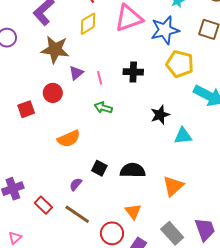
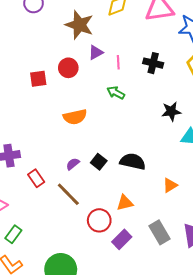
black square: (99, 168) -> (99, 162), moved
orange triangle: (173, 186) -> (170, 185), size x0.7
orange triangle: (133, 211) -> (125, 203), turned 42

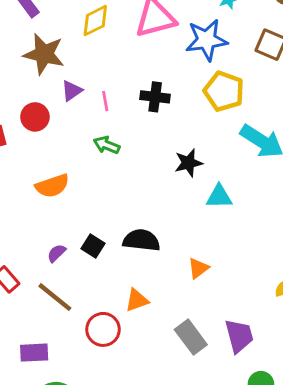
purple rectangle: (122, 239) -> (34, 353), moved, turned 48

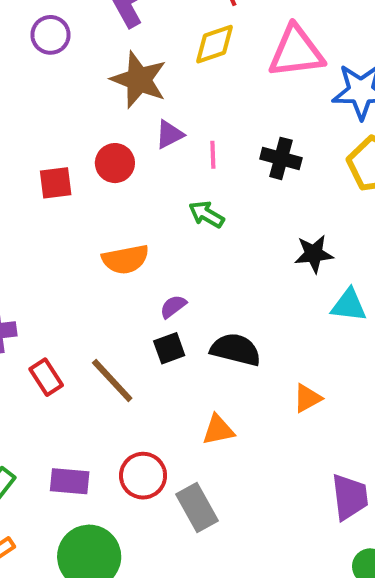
black square: (93, 246) -> (169, 348), turned 30
purple semicircle: (56, 253) -> (173, 306), moved
brown line: (55, 297) -> (112, 380), moved
red circle: (103, 329) -> (143, 476), moved
gray rectangle: (191, 337) -> (197, 507), moved

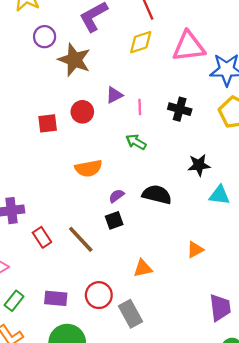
brown star: (139, 80) -> (74, 60), moved
black semicircle: (236, 350) -> (157, 195), moved

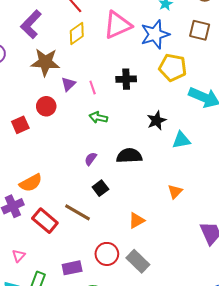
brown star: (74, 60) -> (45, 62), moved
orange semicircle: (88, 168) -> (31, 183), moved
purple semicircle: (116, 196) -> (91, 159), moved
red rectangle: (42, 237) -> (45, 221), size x1.4

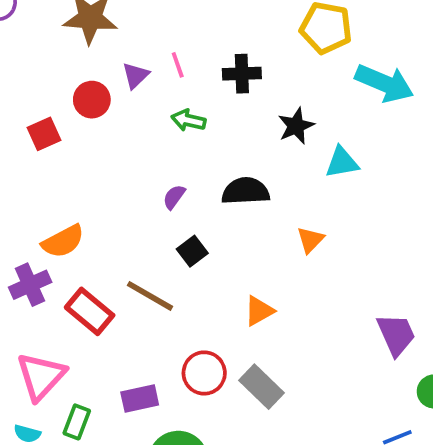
black cross: (126, 79) -> (242, 74), moved
purple triangle: (68, 84) -> (136, 75), moved
orange triangle: (175, 192) -> (310, 240), moved
pink triangle: (19, 256) -> (41, 376), size x2.0

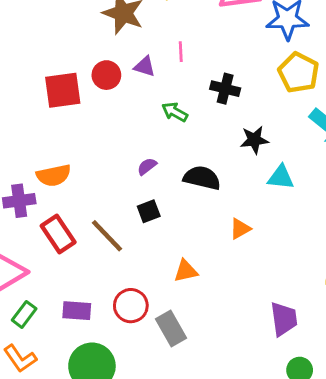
pink line: (178, 65) -> (181, 52), moved
purple triangle: (136, 75) -> (145, 67), turned 45
red square: (44, 134) -> (63, 90), size x1.5

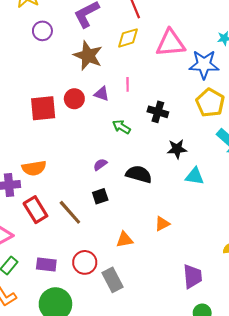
orange triangle: (240, 229) -> (162, 224), moved

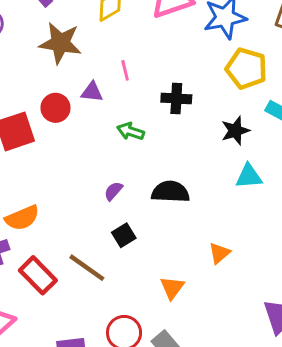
black star: (177, 149) -> (235, 131), moved
orange triangle: (125, 240) -> (172, 288), turned -30

